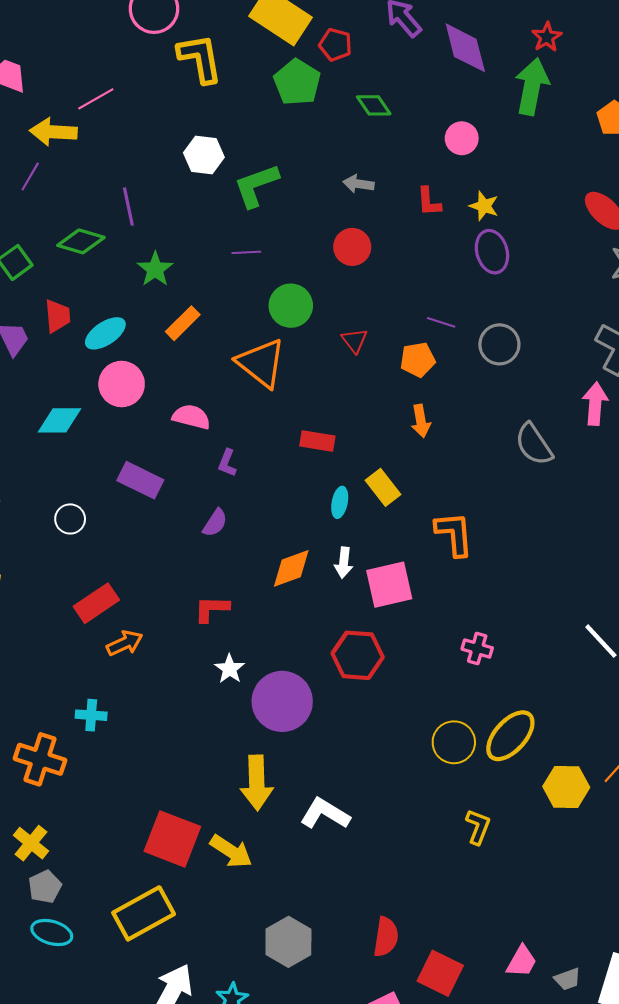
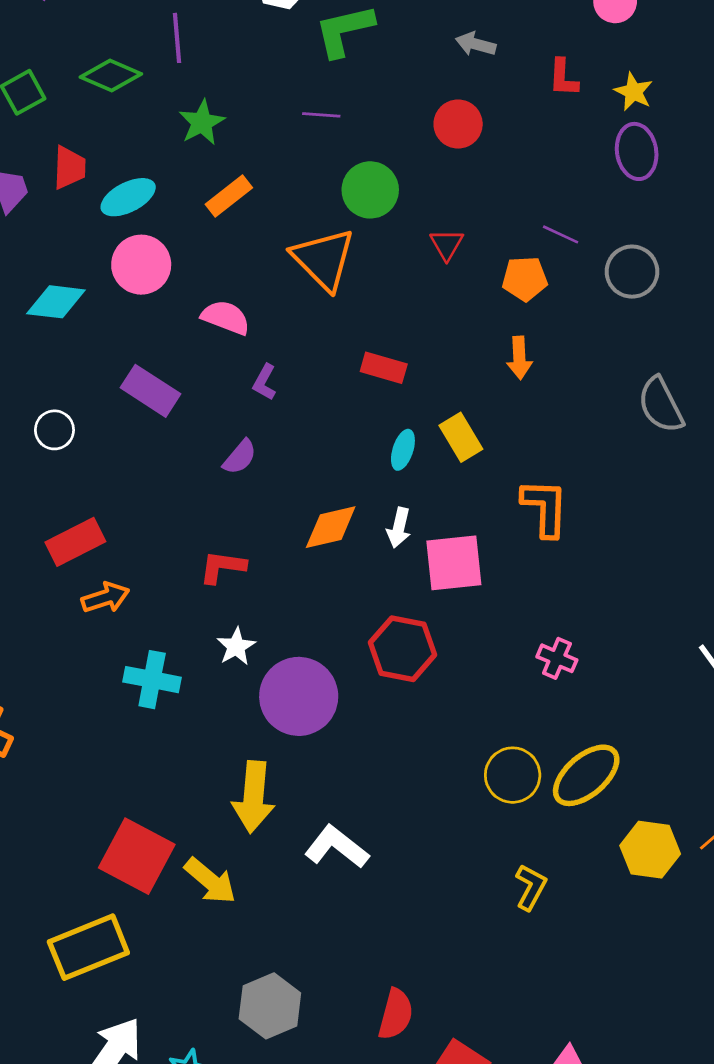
cyan cross: (91, 715) -> (152, 680), moved, size x1.4

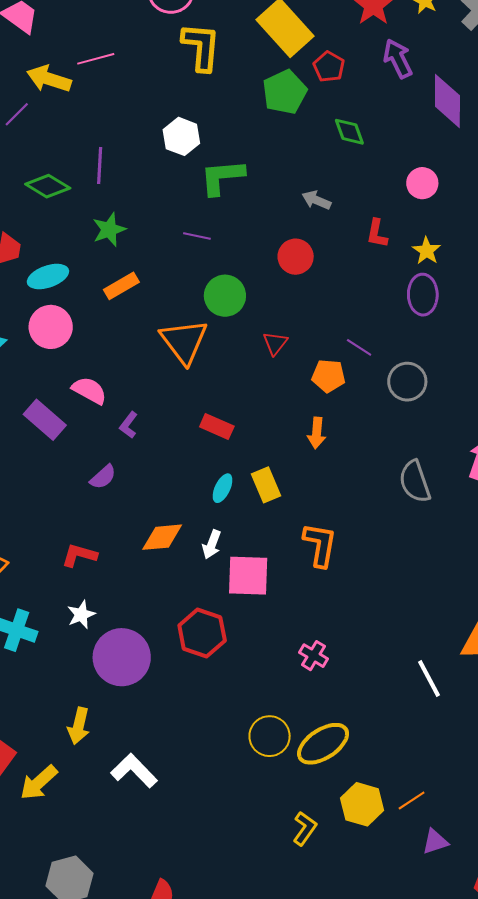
pink semicircle: (226, 317) -> (89, 390), moved
yellow arrow: (254, 797) -> (79, 726), size x0.7
yellow arrow: (210, 881) -> (39, 783), turned 90
yellow L-shape: (531, 887) -> (305, 828), moved

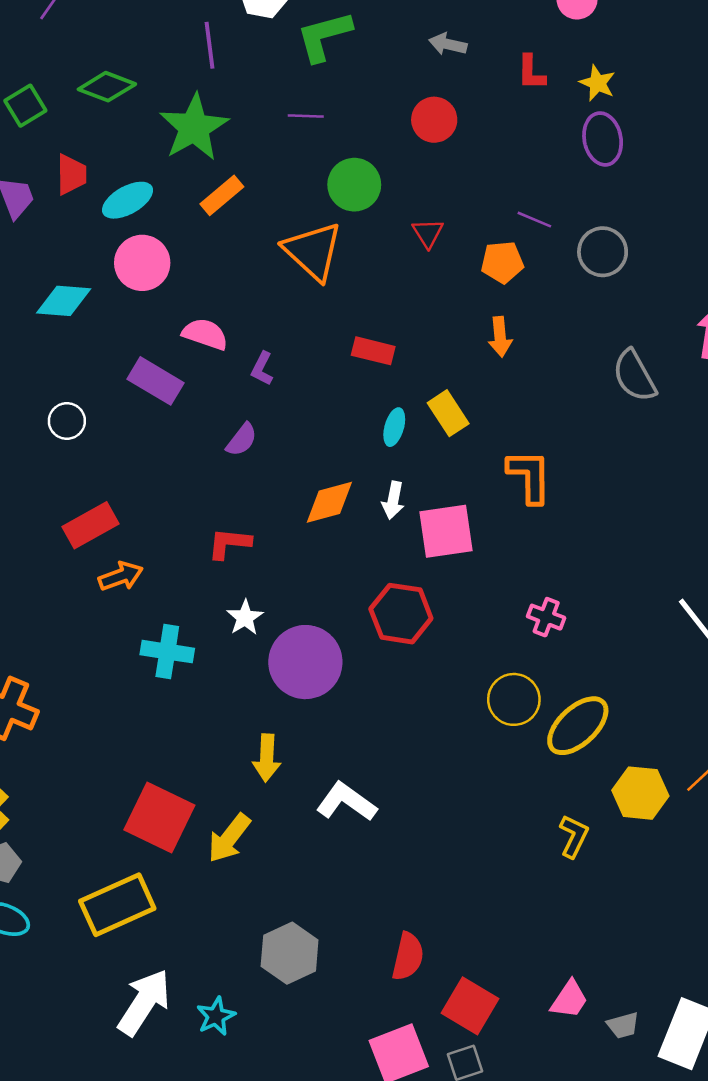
purple line: (100, 166) -> (210, 45), moved
green star: (109, 230) -> (194, 127), size x1.6
yellow circle: (270, 736) -> (514, 699), moved

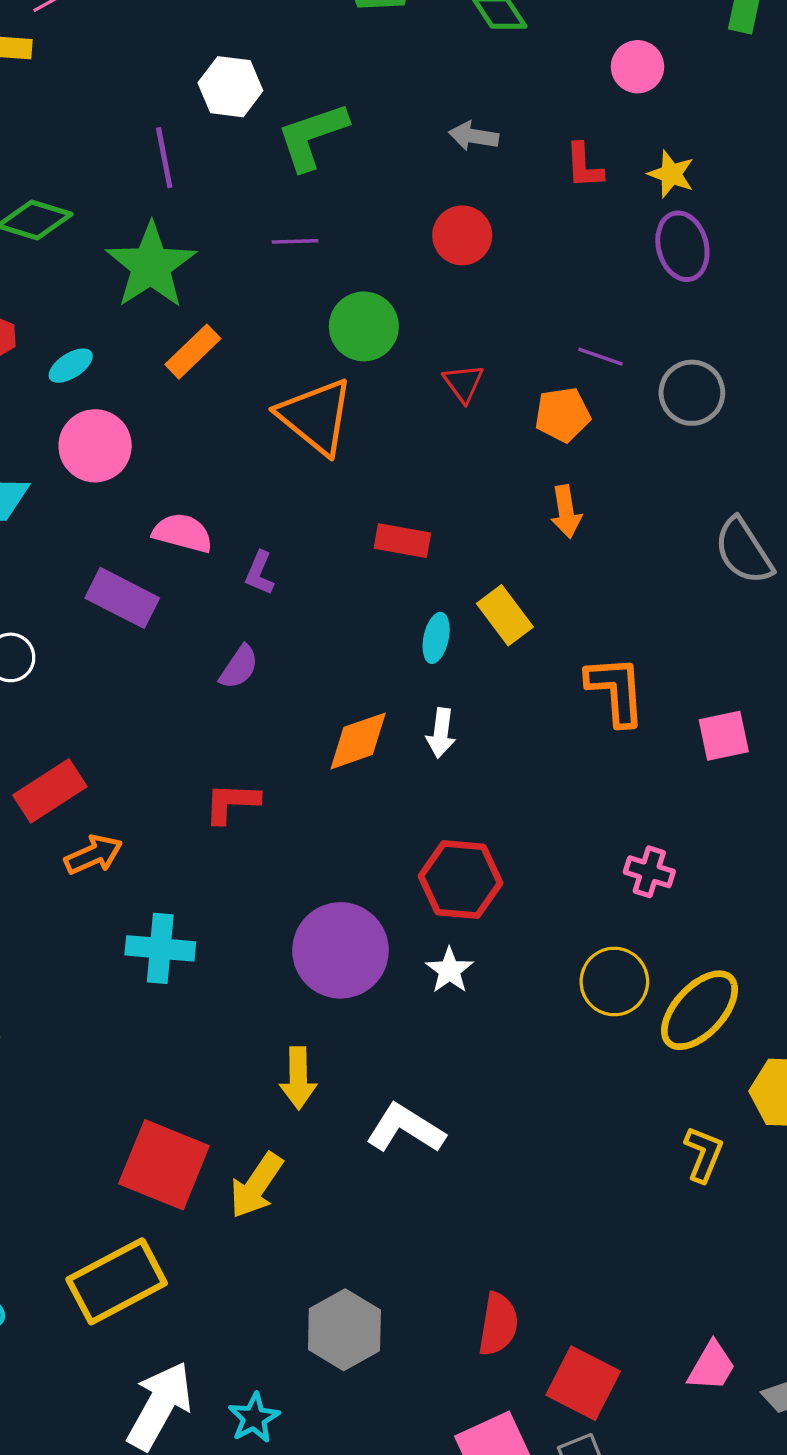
cyan ellipse: (128, 200) -> (71, 366), size x0.7
pink square: (446, 531) -> (724, 736), moved, size x0.7
white star: (245, 618) -> (450, 970), moved

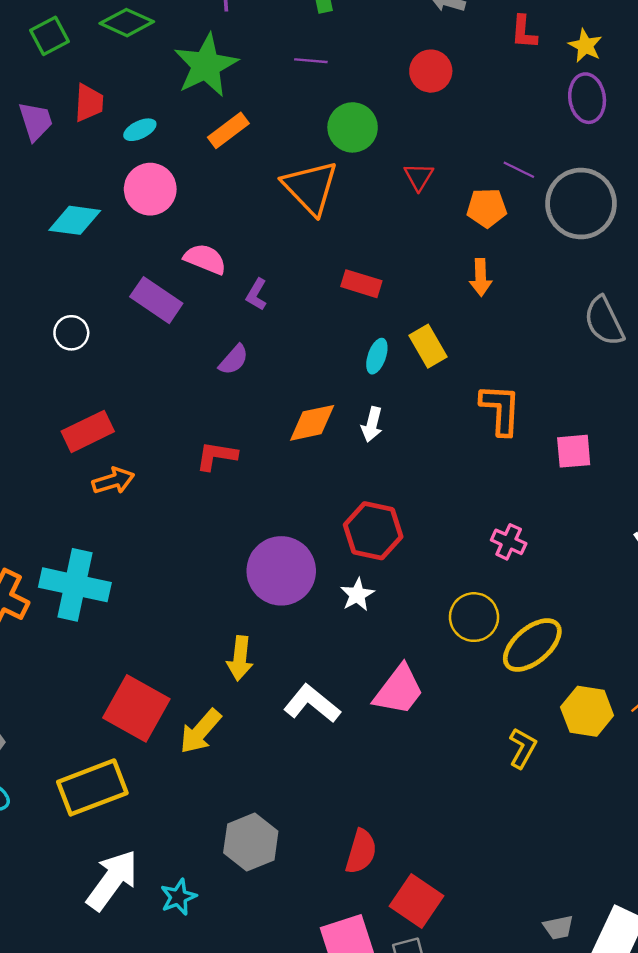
gray circle: (692, 393) -> (581, 204), size x1.5
cyan cross: (160, 948) -> (75, 585), moved, size x1.4
pink trapezoid: (712, 1366) -> (399, 690), moved, size x1.4

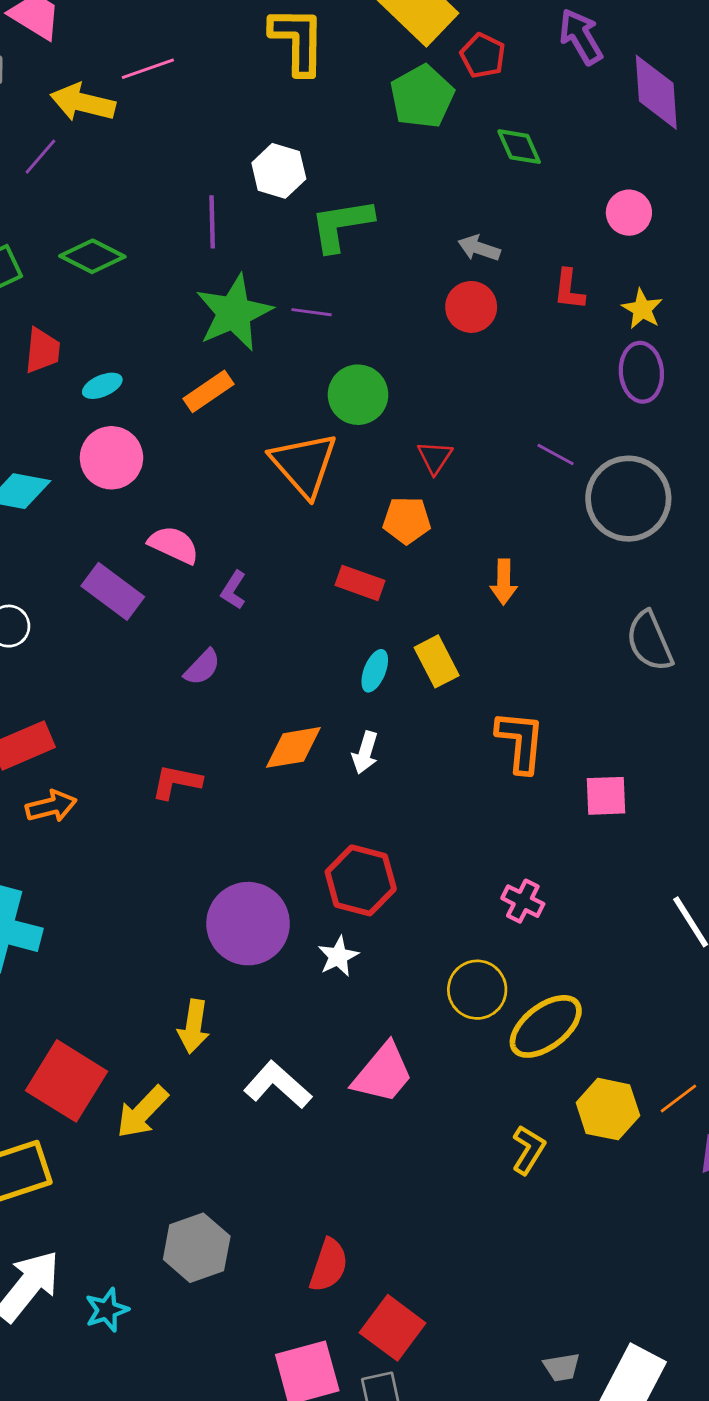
green star: (206, 65) -> (234, 313), moved
red circle: (431, 71) -> (471, 307), moved
orange pentagon: (487, 208) -> (407, 520), moved

